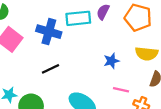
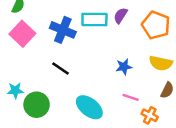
black line: (50, 69) -> (61, 68), turned 54

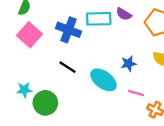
purple semicircle: (121, 15) -> (124, 14), turned -91
cyan ellipse: (89, 107) -> (103, 80), moved

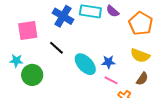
pink square: (30, 35) -> (28, 30), moved, turned 30
blue star: (129, 64) -> (108, 62), moved

